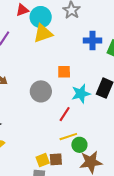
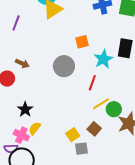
brown square: (56, 159) -> (94, 129), turned -32
yellow square: (43, 160) -> (73, 135), moved

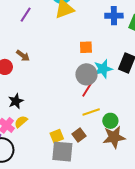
gray circle: (64, 66) -> (86, 74), moved
green circle: (114, 109) -> (110, 121), moved
gray square: (82, 149) -> (62, 152), size x1.6

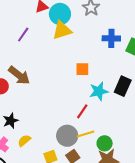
brown arrow: (23, 56) -> (19, 75), size x1.6
gray circle: (86, 74) -> (67, 136), moved
yellow semicircle: (21, 122) -> (24, 141), moved

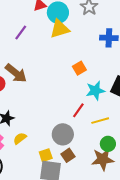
orange square: (82, 69) -> (79, 68), turned -32
yellow line: (86, 134) -> (100, 121), moved
green circle: (105, 143) -> (108, 144), moved

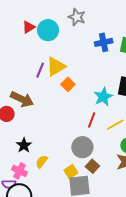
yellow triangle: (60, 29) -> (56, 67), moved
purple line: (21, 32) -> (40, 70), moved
orange square: (79, 68) -> (68, 84), moved

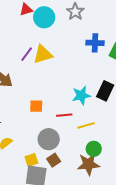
orange square: (68, 84) -> (36, 106), moved, turned 32
red line: (92, 120) -> (64, 115), turned 49

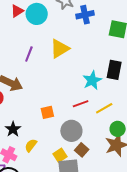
blue cross: (95, 43) -> (85, 15), moved
yellow triangle: (43, 54) -> (60, 49), moved
orange square: (36, 106) -> (47, 112), moved

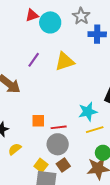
cyan star: (92, 80) -> (88, 112), moved
red line: (81, 104) -> (59, 127), moved
yellow square: (60, 155) -> (41, 165), turned -32

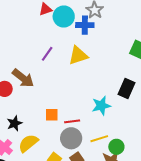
blue cross: (97, 34) -> (85, 25), moved
yellow line: (95, 130) -> (99, 139), moved
yellow semicircle: (15, 149) -> (28, 143), size x1.5

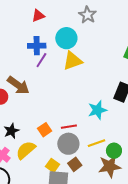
cyan circle: (64, 17) -> (66, 38), moved
blue cross: (85, 25) -> (37, 46), moved
orange square: (52, 115) -> (45, 130), moved, turned -32

